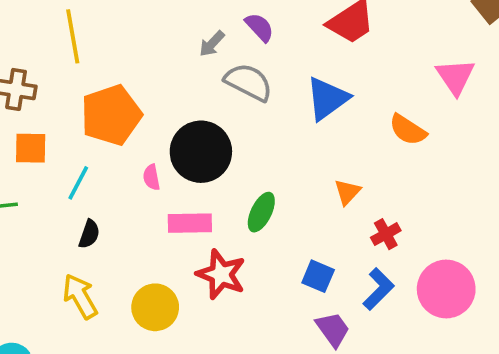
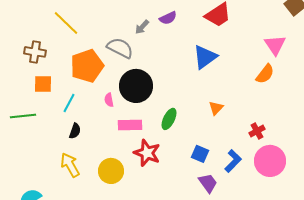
purple semicircle: (259, 27) -> (168, 18), turned 108
yellow line: (73, 36) -> (66, 23), turned -36
gray semicircle: (248, 82) -> (120, 48), moved
orange semicircle: (408, 130) -> (265, 74), moved, turned -85
red cross: (386, 234) -> (257, 131), moved

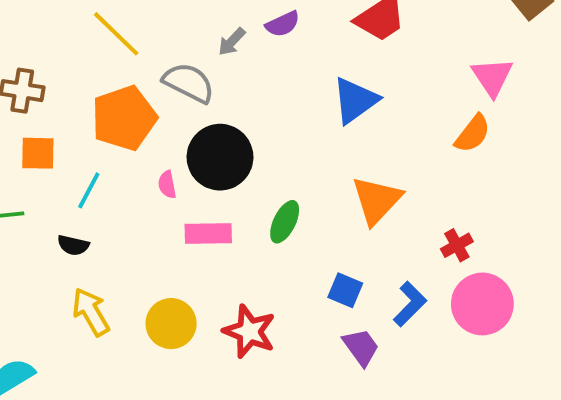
yellow line: (66, 23) -> (116, 34), moved
orange triangle: (216, 108) -> (377, 200), size x1.8
black semicircle: (75, 131) -> (73, 245), moved, turned 84
red star: (147, 153) -> (249, 331), moved

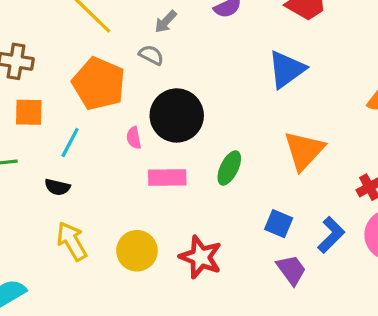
gray arrow: (232, 42) -> (166, 22), moved
gray semicircle: (189, 83) -> (151, 55), size x0.6
orange pentagon: (124, 118) -> (99, 84), turned -30

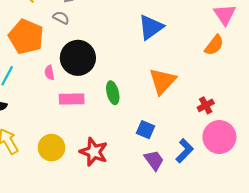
green ellipse: (229, 168) -> (113, 93), turned -40
blue L-shape: (331, 235) -> (185, 151), moved

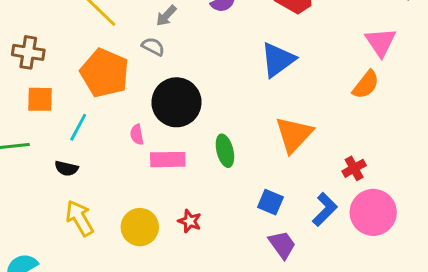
pink semicircle: (49, 73) -> (137, 135), moved
blue L-shape: (185, 151) -> (325, 209), moved
red star: (94, 152) -> (190, 221), moved, size x0.6

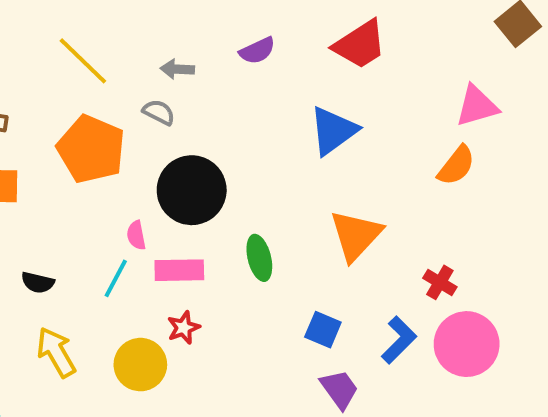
gray arrow: (166, 16) -> (177, 69), turned 50
pink triangle: (381, 42) -> (477, 106), turned 48
cyan line: (78, 127) -> (116, 278), moved
red cross: (354, 168) -> (440, 282), turned -30
red star: (190, 221) -> (183, 328), moved, turned 30

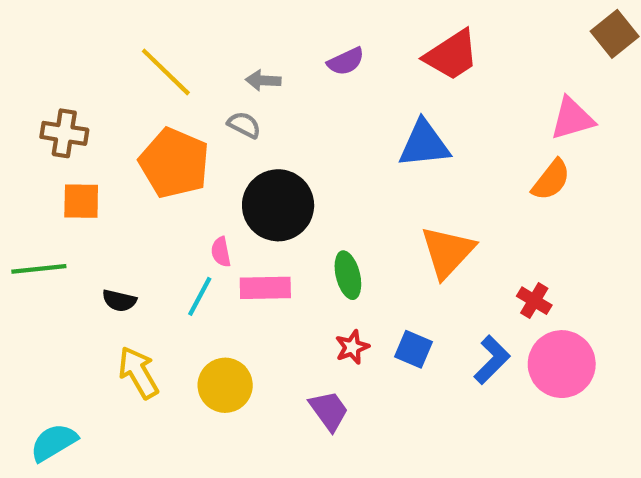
blue triangle: (333, 131) -> (424, 144), turned 30
red star: (183, 328) -> (352, 347), moved
purple trapezoid: (339, 389) -> (329, 411), moved

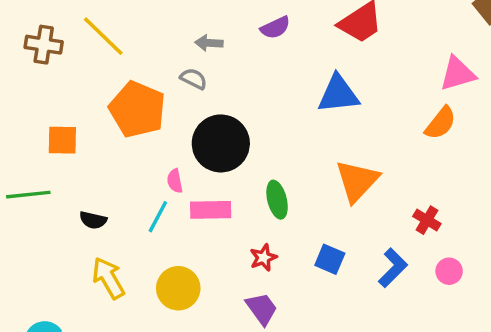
yellow line: (166, 72) -> (103, 36), moved
brown cross: (64, 133) -> (44, 45), moved
red star: (352, 347) -> (263, 258), moved
pink circle: (562, 364) -> (449, 271), size x0.5

